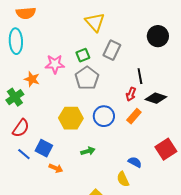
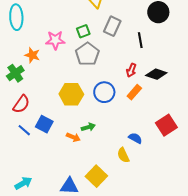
black line: (140, 76) -> (140, 40), moved
orange arrow: (56, 168) -> (73, 137), moved

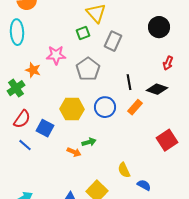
green square: (83, 31) -> (83, 33), moved
black line: (140, 40) -> (129, 82), moved
red arrow: (131, 70) -> (168, 63), moved
blue square: (44, 124) -> (45, 128), moved
blue semicircle: (135, 138) -> (144, 185), moved

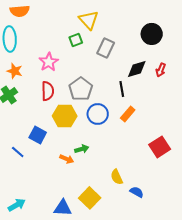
pink star: (56, 55) -> (49, 62), turned -30
gray pentagon: (88, 69) -> (81, 89), moved
orange star: (33, 70) -> (15, 71), moved
black diamond: (157, 89) -> (137, 69), moved, turned -35
red semicircle: (22, 119) -> (48, 91), moved, turned -36

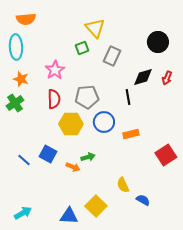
gray pentagon: (81, 89) -> (87, 97), turned 30
orange rectangle: (128, 114) -> (131, 134), moved, turned 35
blue square: (38, 135) -> (48, 154), moved

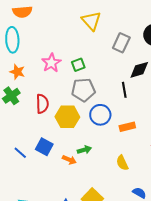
green square: (82, 48) -> (78, 65), moved
gray rectangle: (112, 56) -> (121, 43), moved
red semicircle: (54, 99) -> (42, 104), moved
yellow semicircle: (123, 185) -> (122, 163), moved

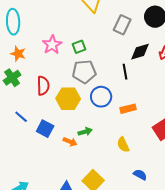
blue line: (20, 153) -> (21, 117), moved

